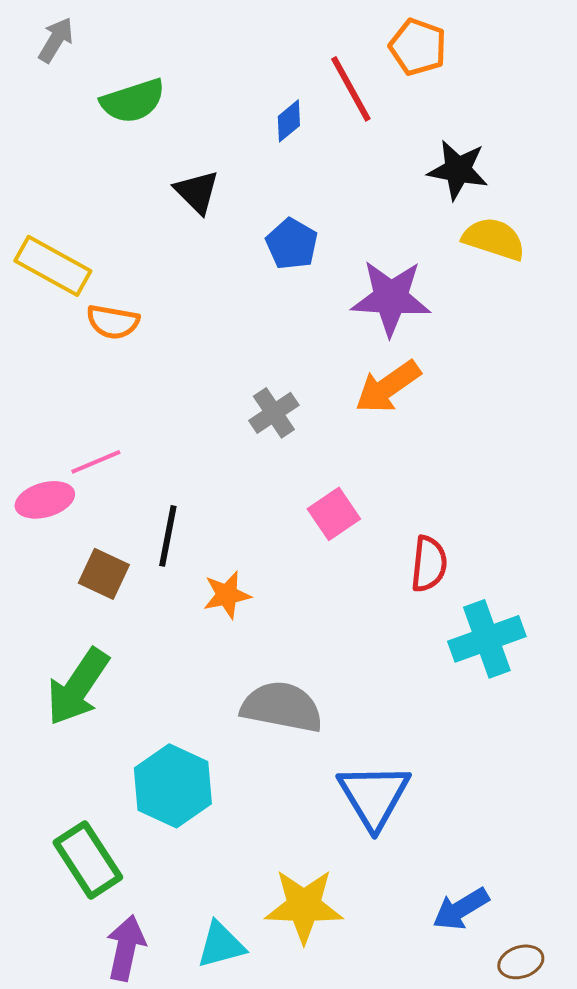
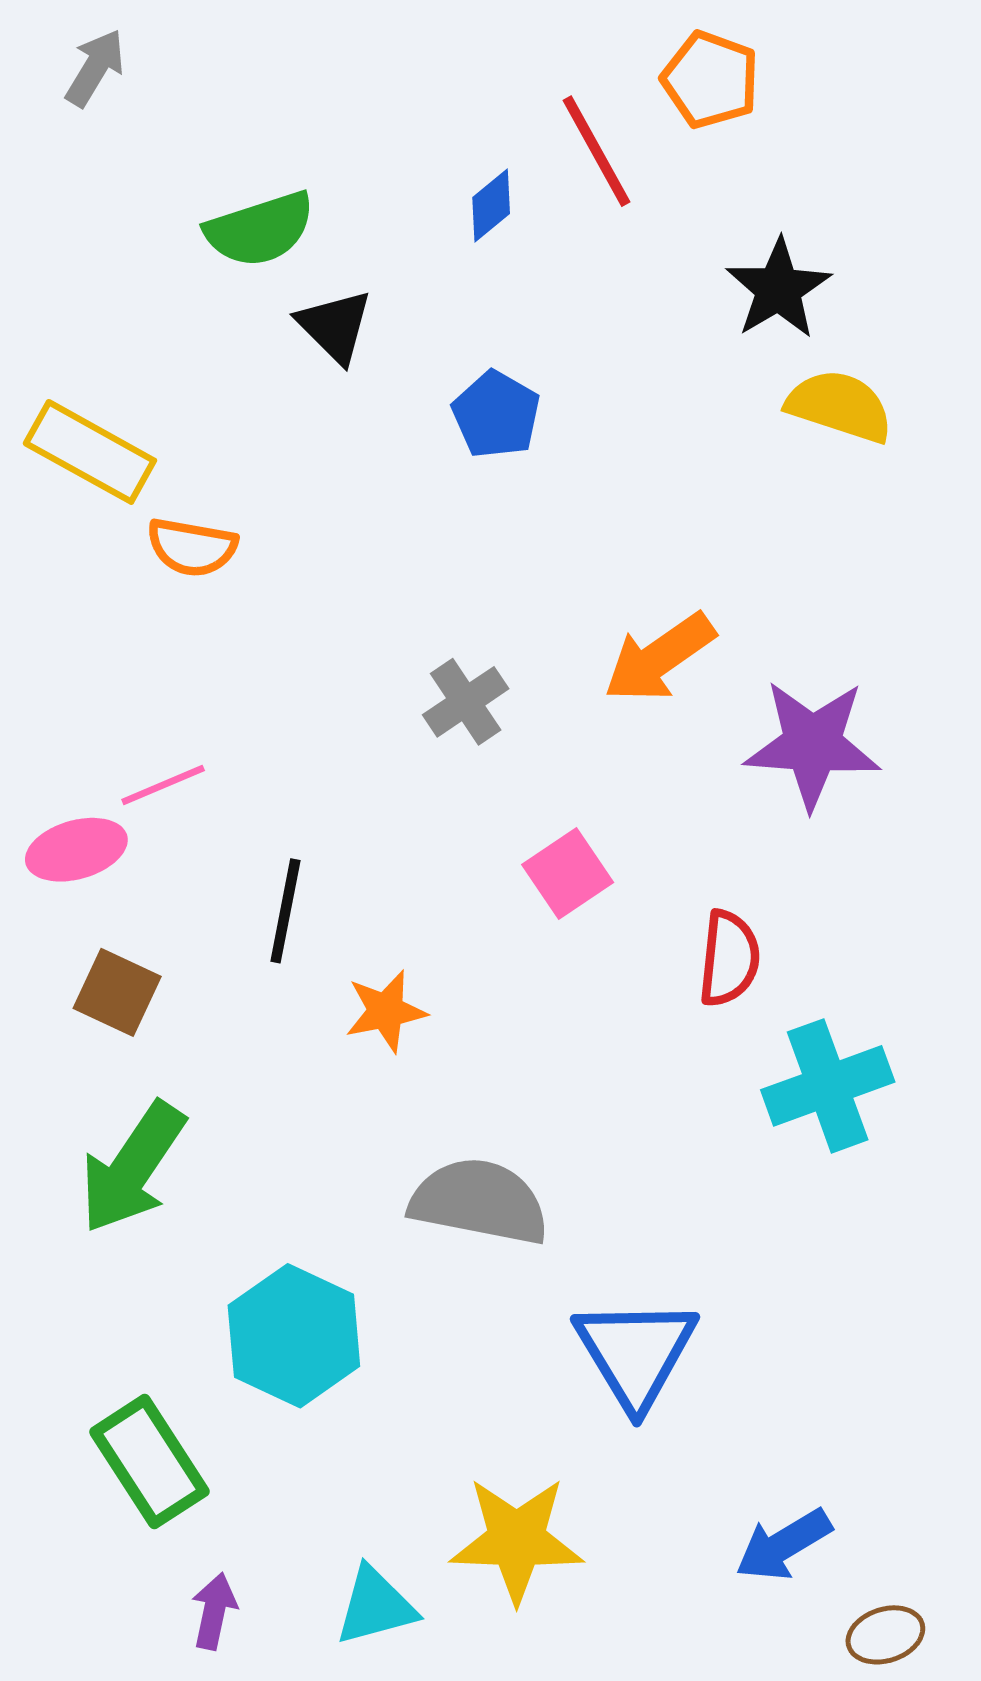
green semicircle: (133, 101) -> (260, 229), moved
black star: (458, 170) -> (778, 289), turned 30
purple star: (391, 298) -> (812, 744), moved
brown square: (104, 574) -> (117, 992), moved
purple arrow: (126, 948) -> (214, 1611), size x0.7

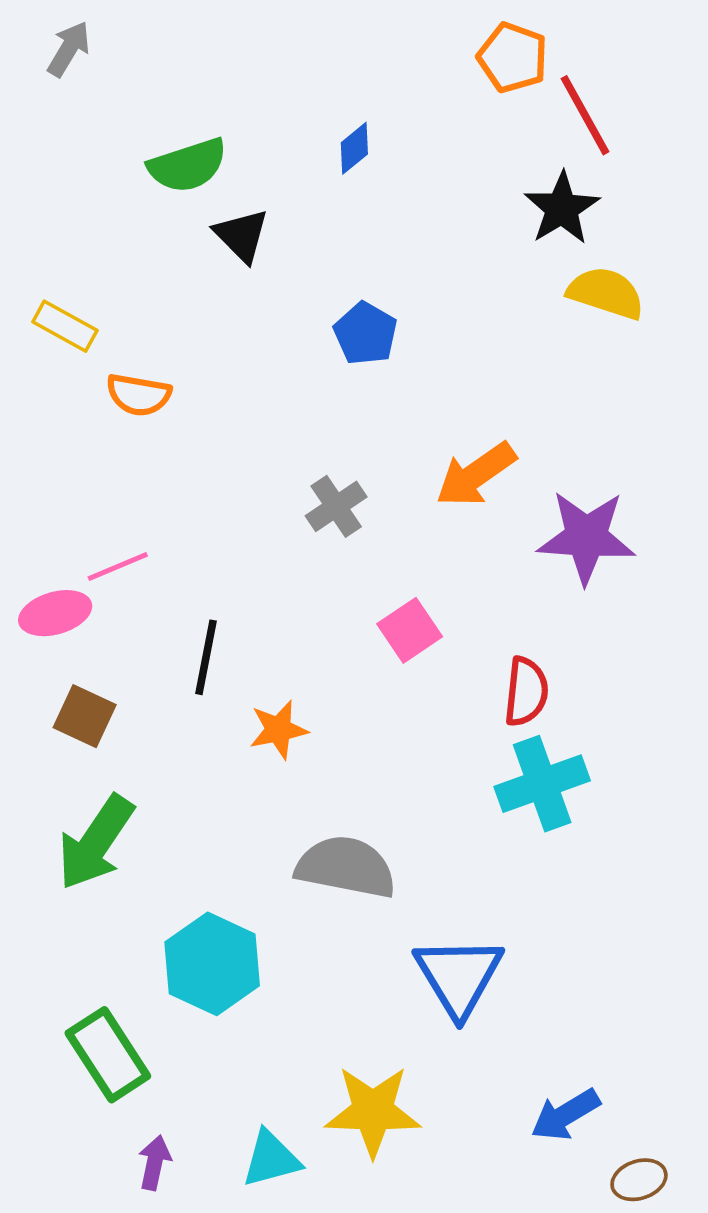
red line: (596, 151) -> (585, 115), moved
blue pentagon: (496, 415) -> (365, 333), moved
yellow rectangle: (90, 452) -> (65, 326), size x0.7
cyan cross: (828, 1086) -> (542, 784), moved

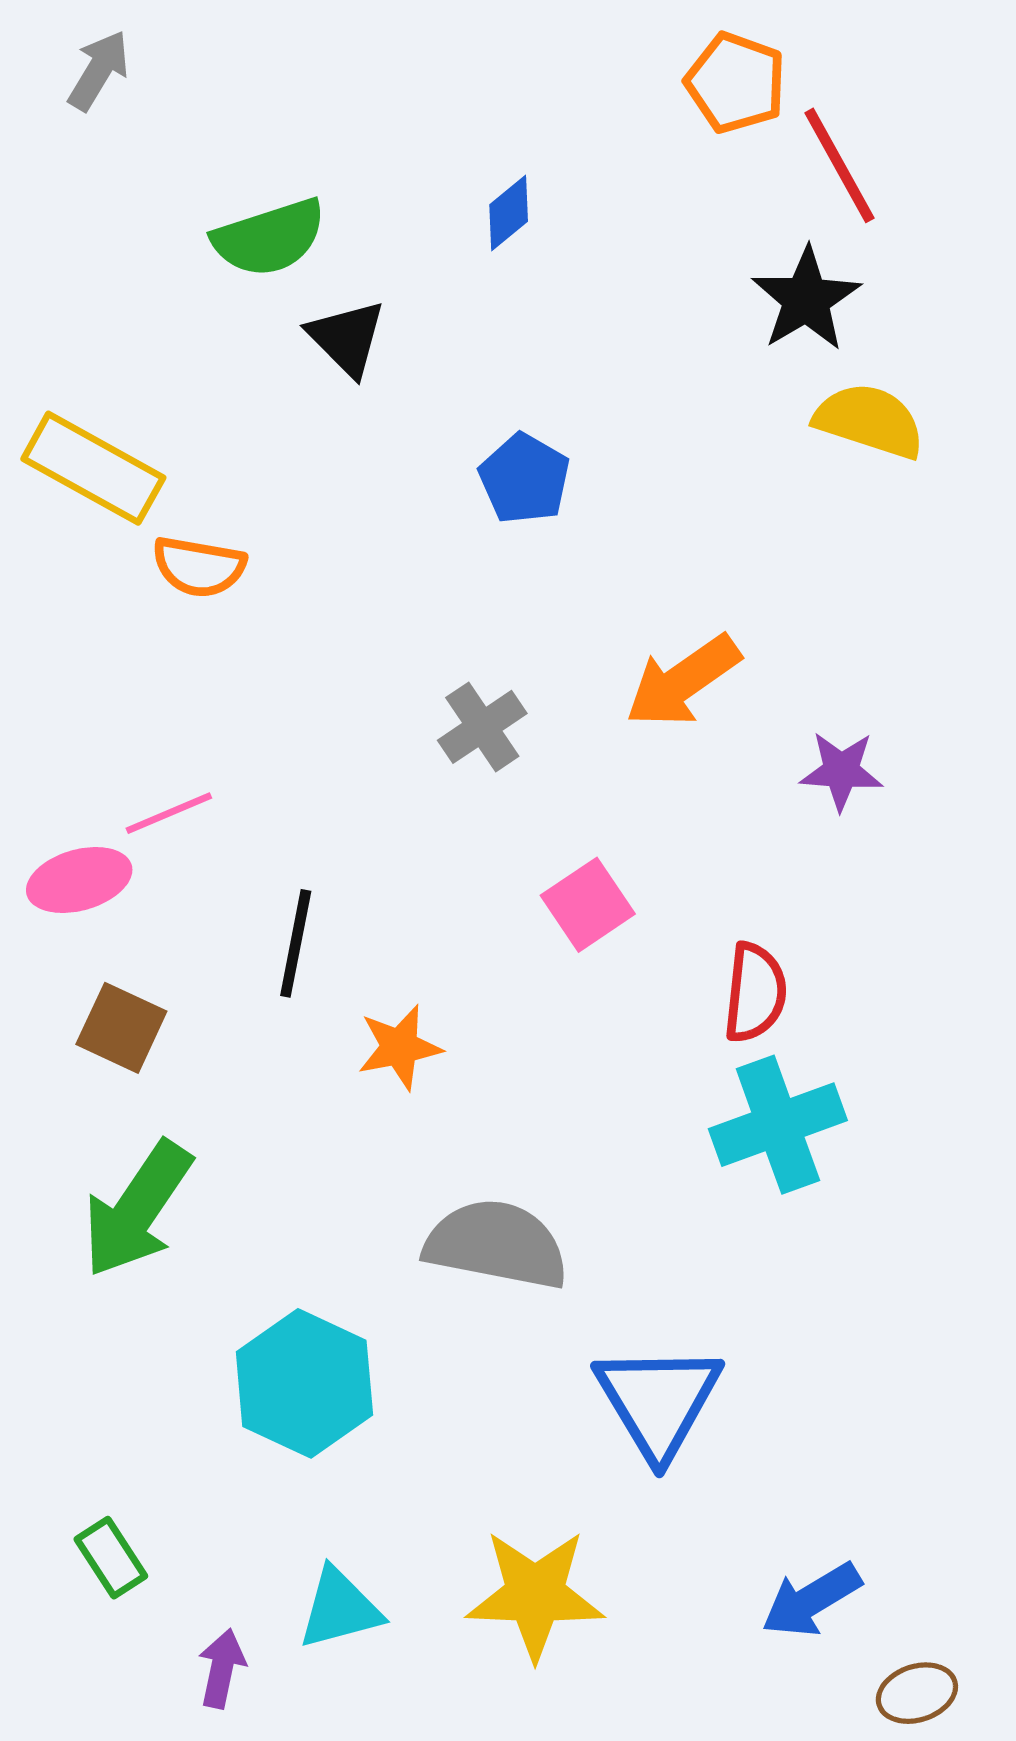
yellow rectangle: (65, 326) -> (93, 468), size x1.5
purple star: (586, 537) -> (841, 771), size x0.6
green rectangle: (108, 1055) -> (111, 1558), moved, size x0.6
cyan triangle: (271, 1159) -> (340, 1609), moved

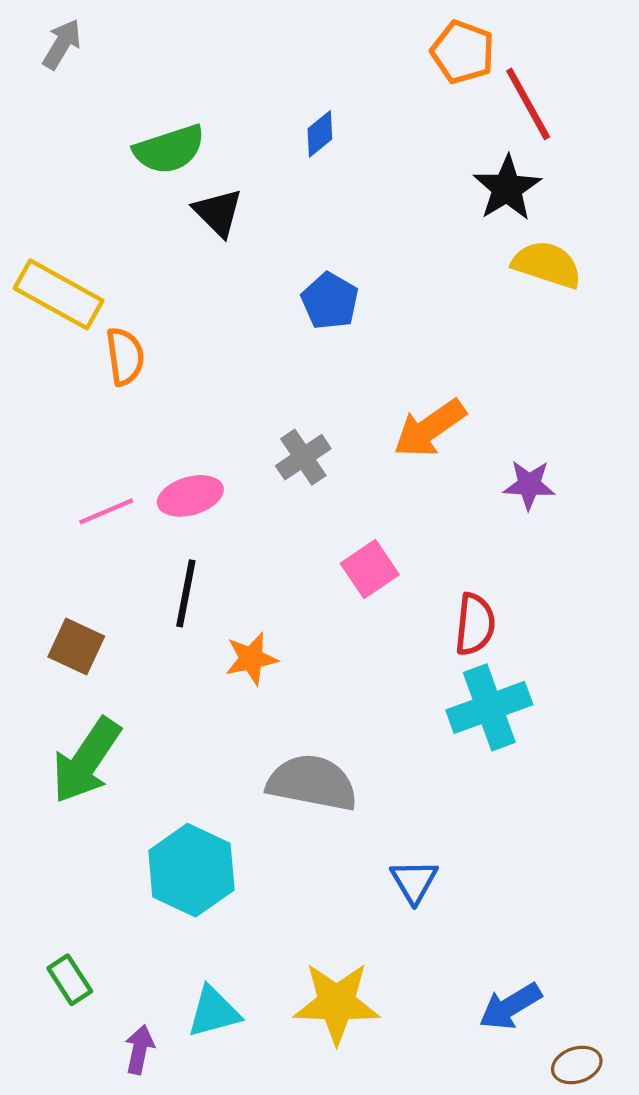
orange semicircle: (199, 567) -> (125, 356), turned -108
pink ellipse: (79, 880) -> (190, 496), moved
blue triangle: (658, 1401) -> (414, 881), size x0.6

